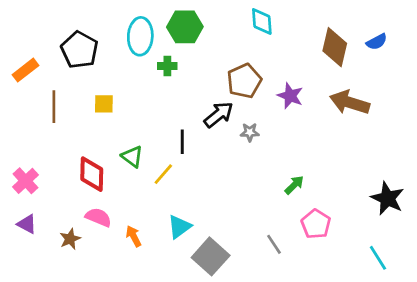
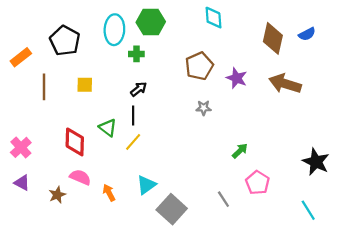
black arrow: (219, 115) -> (139, 89), moved, size x0.7
black line: (182, 142) -> (133, 116), moved

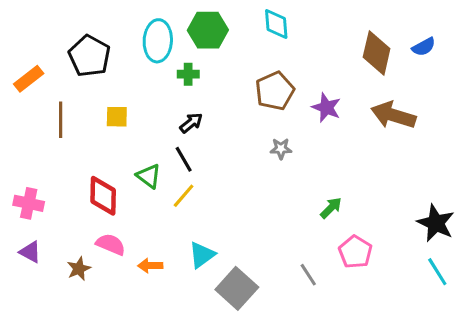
cyan diamond: (213, 18) -> (276, 24), moved
black line: (133, 116) -> (184, 159), turned -30
pink cross: (21, 147) -> (29, 203), turned -35
orange arrow: (109, 193) -> (150, 266), turned -63
cyan line: (308, 210) -> (437, 272), moved

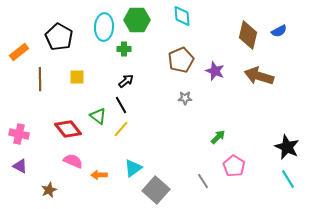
red diamond: (103, 196) -> (68, 129), turned -40
brown star: (79, 269) -> (49, 190), moved

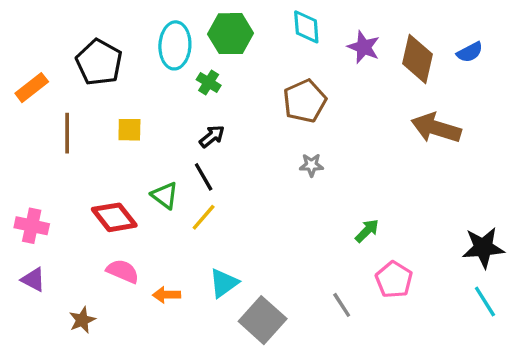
green cross: (124, 49) -> (209, 82), turned 32
purple star: (215, 71) -> (364, 47), moved
black star: (287, 147) -> (483, 248), turned -30

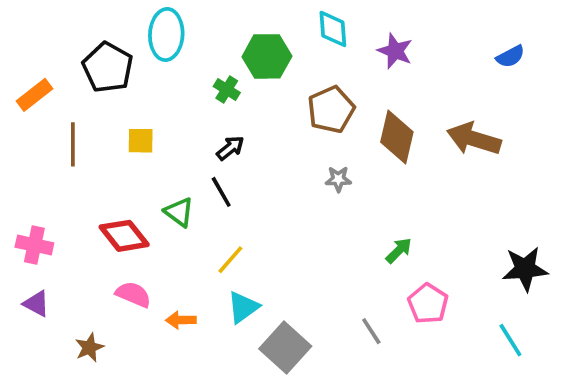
green hexagon: (231, 34) -> (267, 56), moved
cyan ellipse: (175, 45) -> (166, 34), moved
brown diamond: (418, 59) -> (397, 137), moved
yellow line: (204, 217) -> (230, 260), moved
cyan line: (485, 302) -> (510, 340), moved

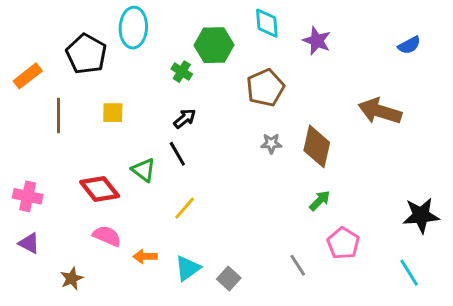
brown diamond: (397, 137) -> (317, 146), moved
cyan triangle: (243, 307) -> (188, 268), moved
gray square: (285, 348) -> (229, 278), size x0.6

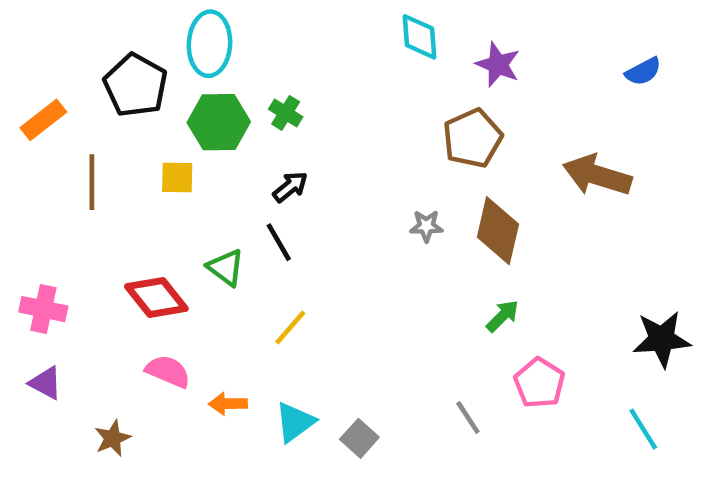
green hexagon: (214, 45) -> (219, 122), moved
brown pentagon: (265, 88) -> (473, 138), moved

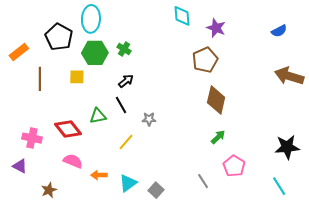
brown arrow: (597, 175) -> (289, 76), moved
gray star: (426, 226) -> (149, 119), moved
green triangle: (226, 268) -> (98, 116), turned -48
pink cross: (43, 309) -> (32, 138), moved

